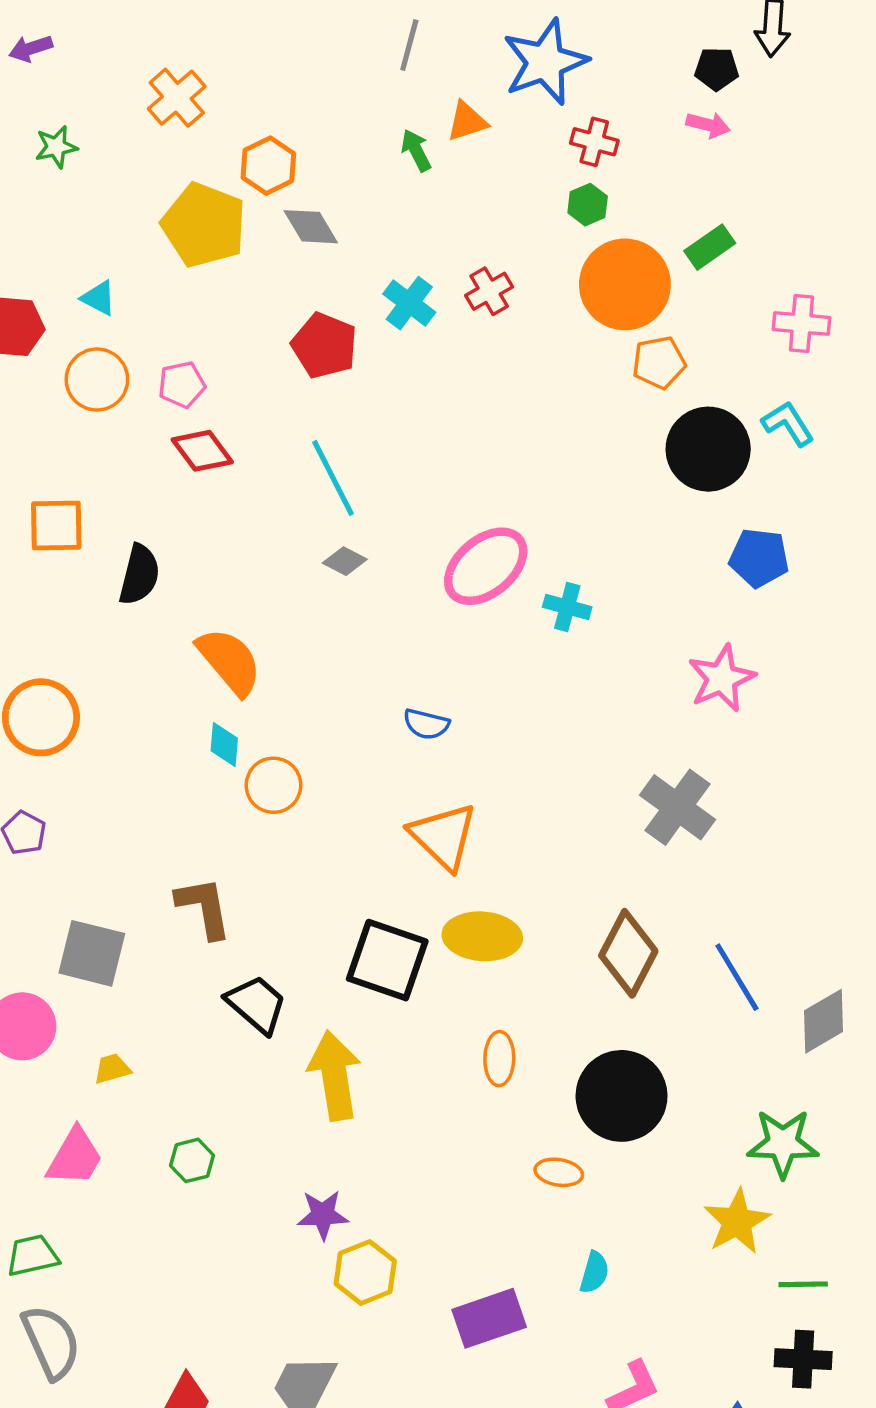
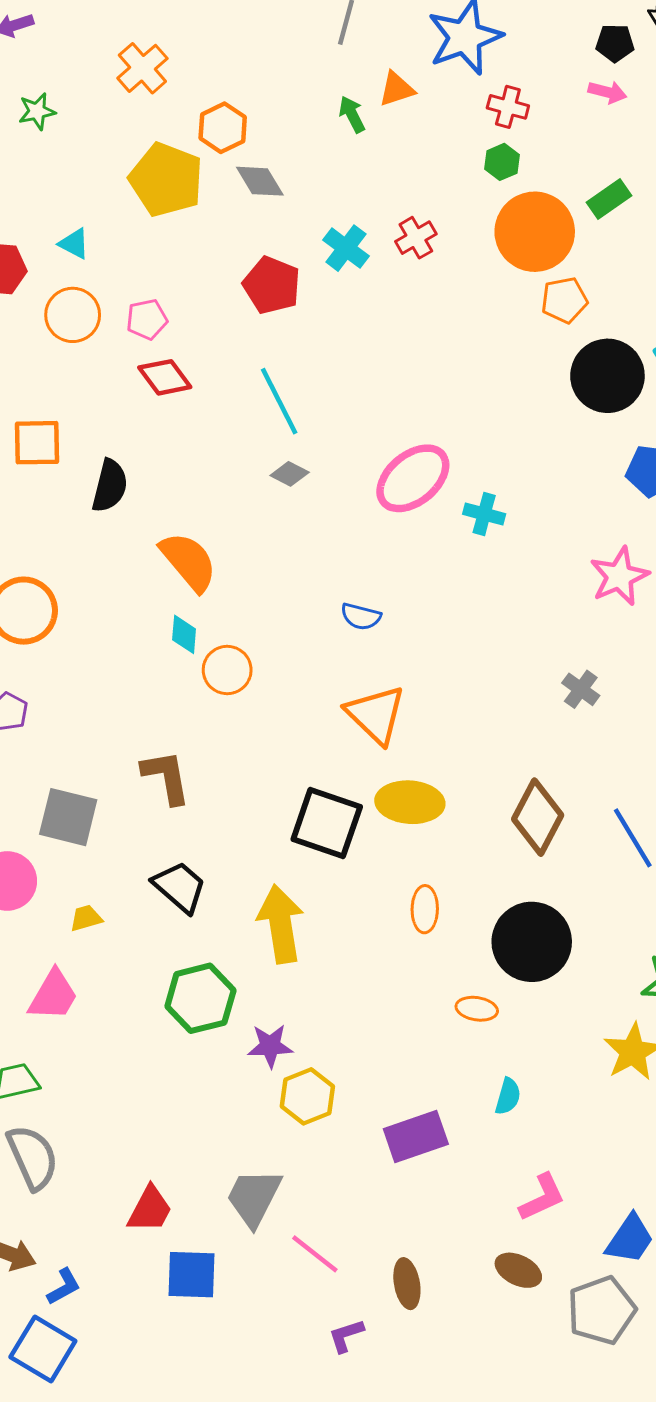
gray cross: (678, 807) -> (581, 689), size x0.6
black trapezoid: (257, 1004) -> (180, 887), moved
green hexagon: (192, 1160) -> (200, 998), moved, size x1.8

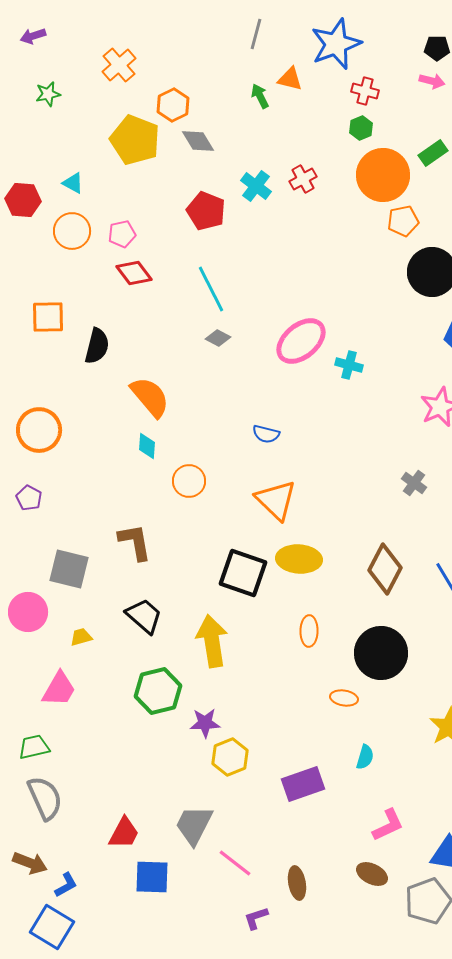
orange triangle: (397, 89) -> (290, 79), turned 32
orange circle: (227, 670) -> (189, 481), moved

